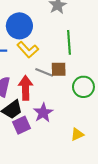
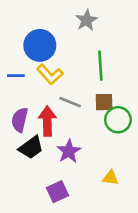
brown square: (59, 69) -> (104, 102), moved
purple square: (21, 125) -> (57, 192), moved
yellow triangle: (77, 134) -> (110, 178), turned 32

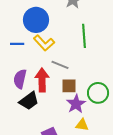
brown square: (104, 102) -> (69, 86), moved
green circle: (118, 120) -> (98, 93), moved
purple star: (69, 151) -> (76, 104), moved
yellow triangle: (110, 178) -> (82, 125), moved

